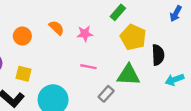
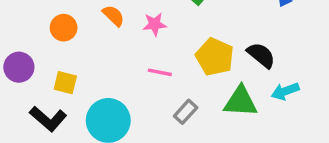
yellow pentagon: (133, 37) -> (215, 57), moved
black semicircle: (158, 55) -> (261, 55), turned -48
green triangle: (129, 75) -> (241, 102), moved

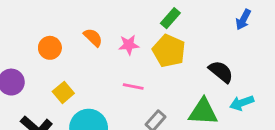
yellow pentagon: (215, 57) -> (169, 51), moved
yellow square: (65, 83) -> (63, 92), moved, turned 36

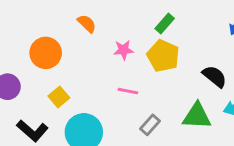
orange semicircle: (93, 37) -> (87, 24), moved
orange circle: (50, 48) -> (46, 53), size x1.4

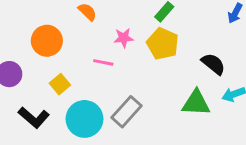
pink line: (128, 91) -> (103, 62), moved
gray rectangle: (150, 125) -> (126, 112), moved, size x1.5

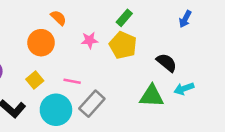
orange circle: (47, 41) -> (41, 43), moved
pink line: (103, 62) -> (72, 81), moved

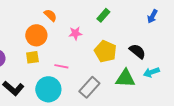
yellow pentagon: (123, 45) -> (105, 51), moved
yellow square: (35, 80) -> (32, 57), moved, turned 32
gray rectangle: (92, 104) -> (89, 87), moved

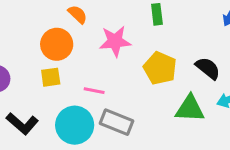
green rectangle: (103, 15) -> (157, 14), turned -48
pink star: (75, 33) -> (115, 41), size x1.5
gray rectangle: (89, 87) -> (117, 122), moved, turned 70

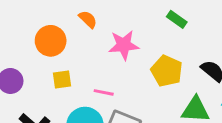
green rectangle: (157, 14) -> (177, 19), moved, turned -48
orange circle: (57, 44) -> (51, 41), moved

